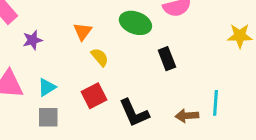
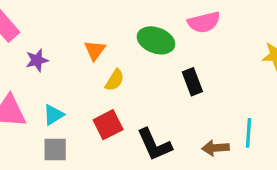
yellow semicircle: (100, 57) -> (115, 80), turned 72

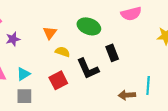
pink semicircle: (204, 22) -> (131, 14), moved
yellow semicircle: (115, 80) -> (62, 52), turned -104
black L-shape: (154, 145) -> (88, 69), moved

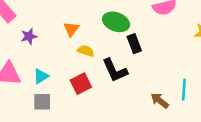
black rectangle: (112, 53) -> (134, 44), moved
brown arrow: (127, 95) -> (160, 101), turned 42

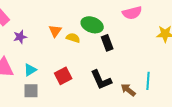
yellow semicircle: (86, 51) -> (73, 38), moved
black L-shape: (115, 70) -> (101, 80), moved

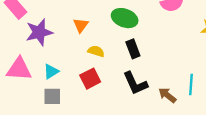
purple star: (20, 37) -> (39, 32), size x1.6
yellow semicircle: (73, 38) -> (96, 51), moved
black rectangle: (107, 43) -> (133, 49), moved

